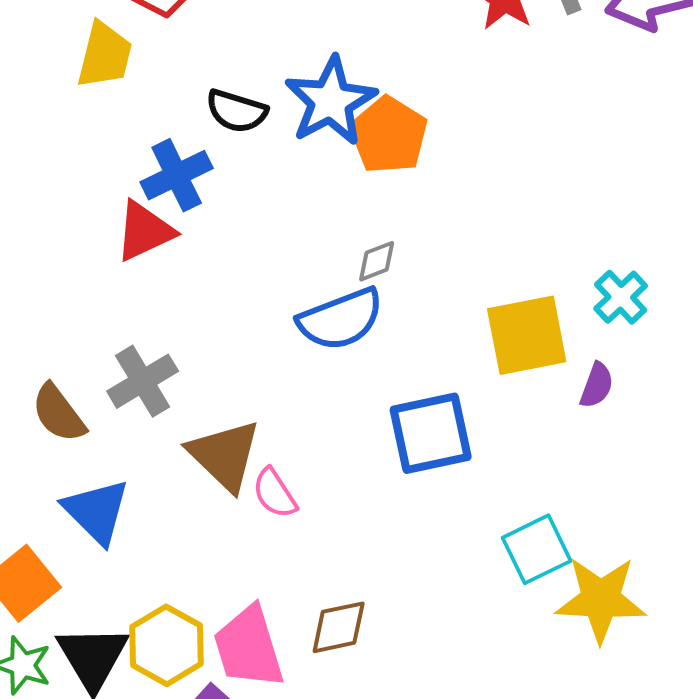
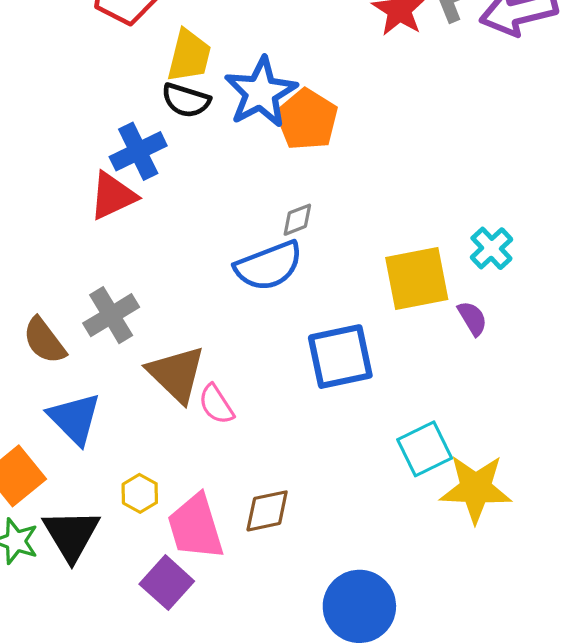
yellow trapezoid: (105, 55) -> (189, 56), moved
purple semicircle: (597, 385) -> (472, 318), turned -51
yellow hexagon: (167, 645) -> (140, 493), moved, size x0.6

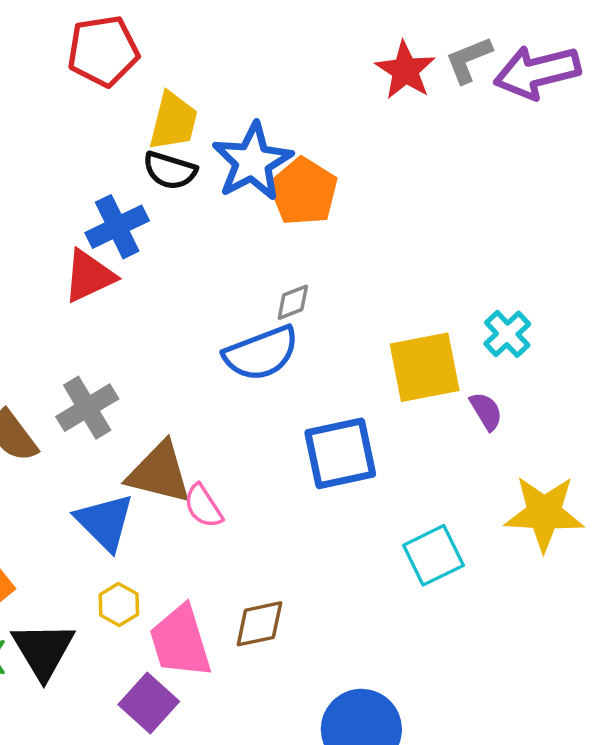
brown triangle: (176, 374) -> (159, 473), turned -30
blue triangle: (75, 419) -> (105, 522), moved
yellow star: (476, 489) -> (544, 513), moved

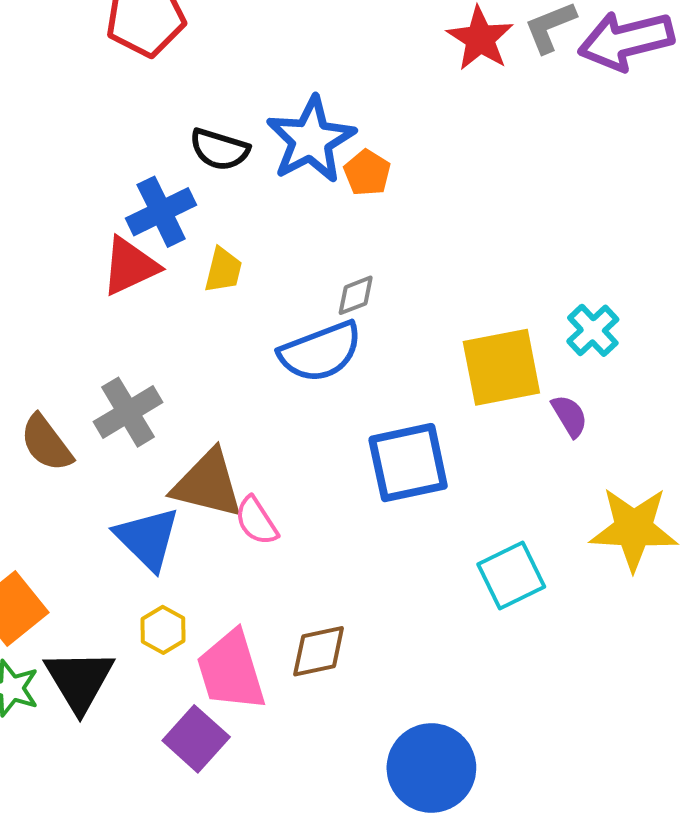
yellow trapezoid: (173, 121) -> (223, 270), moved, size x0.7
orange pentagon: (303, 192) -> (367, 173), size x0.6

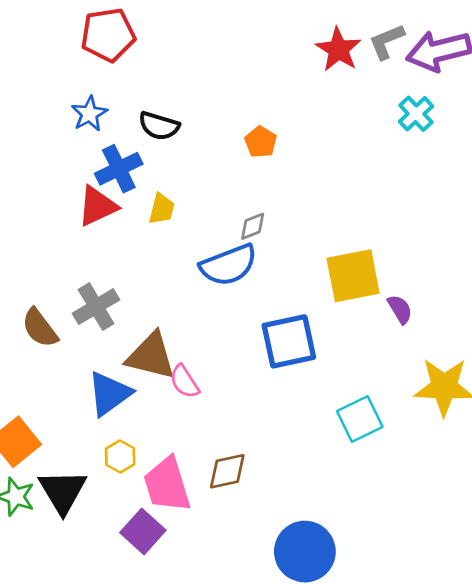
blue star: (311, 140) -> (89, 114), moved, size x0.6
cyan cross: (593, 330) -> (416, 114), moved
blue triangle: (147, 538) -> (109, 394), turned 39

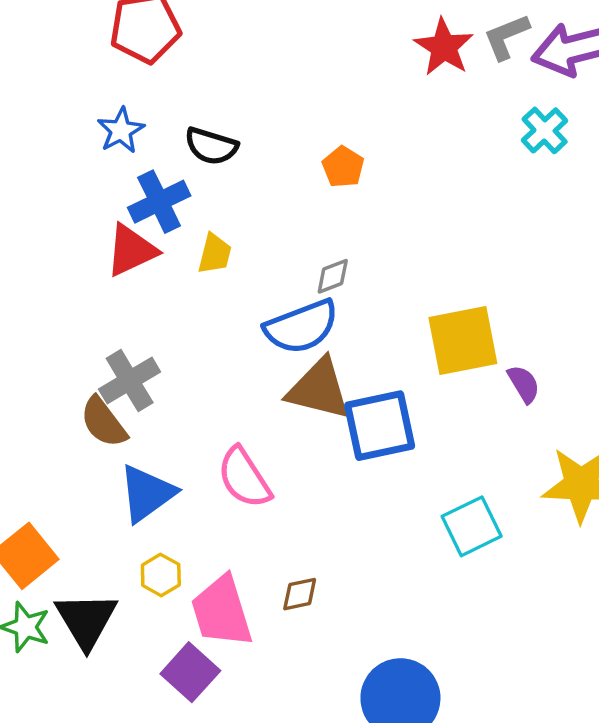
brown semicircle: (40, 328) -> (104, 422), moved
brown triangle: (151, 356) -> (319, 389), moved
pink semicircle: (184, 382) -> (244, 478), size x1.4
brown diamond: (227, 471) -> (300, 594), size x0.7

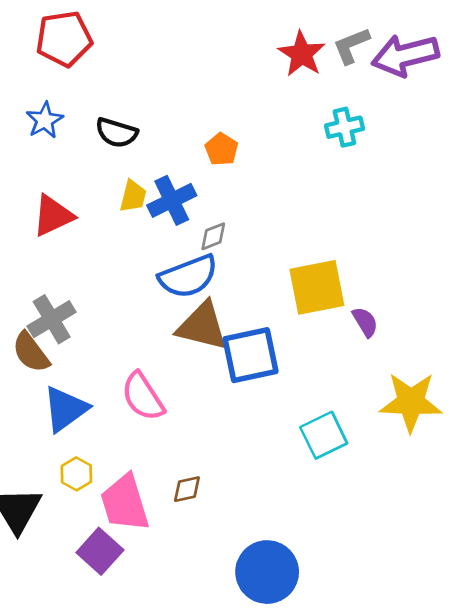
cyan cross: (545, 130) -> (344, 127), moved, turned 30
blue cross: (159, 202) -> (172, 200), moved
yellow trapezoid: (215, 254) -> (133, 196), moved

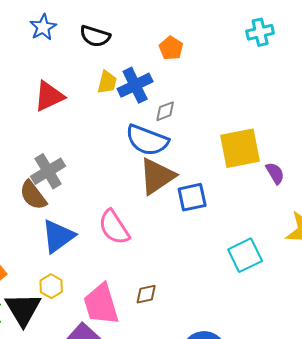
blue semicircle: (188, 276) -> (147, 140), turned 42
brown triangle: (202, 326) -> (157, 176), turned -48
blue square: (251, 355) -> (192, 197), size x0.7
yellow hexagon: (76, 474) -> (51, 286), moved

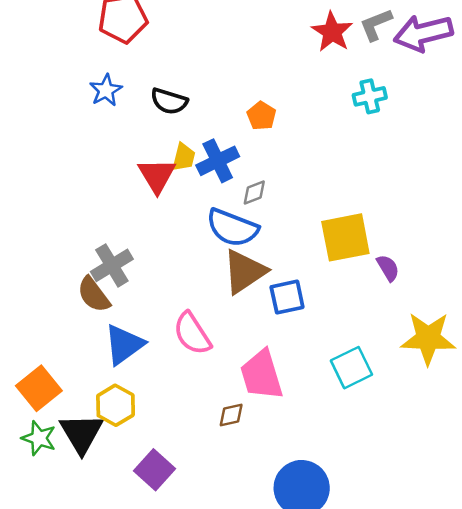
red triangle: (49, 96) -> (157, 175), moved, turned -36
yellow hexagon: (51, 286) -> (116, 405), size x1.4
pink trapezoid: (101, 304) -> (262, 375), moved

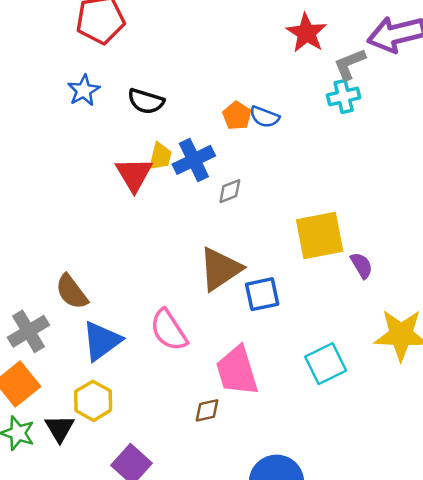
gray L-shape: (376, 25) -> (350, 64), moved
blue semicircle: (232, 228) -> (265, 117), moved, size x0.6
gray cross: (112, 265) -> (28, 331), moved
black triangle: (81, 433) -> (60, 428), size x0.7

